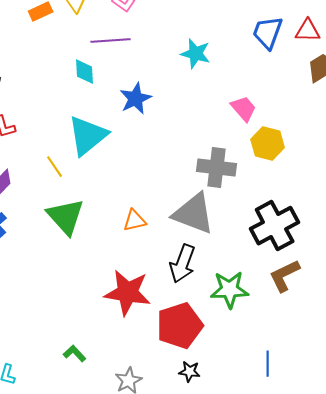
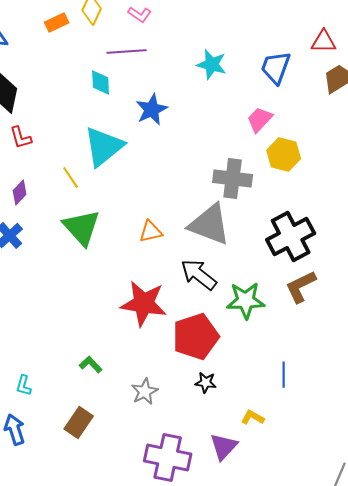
blue trapezoid: (268, 33) -> (276, 68), moved
pink trapezoid: (244, 109) -> (260, 120), turned -96
black arrow: (183, 264) -> (199, 274), turned 108

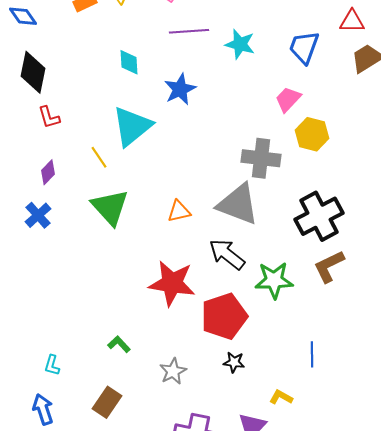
purple line: (127, 52) -> (189, 31), moved

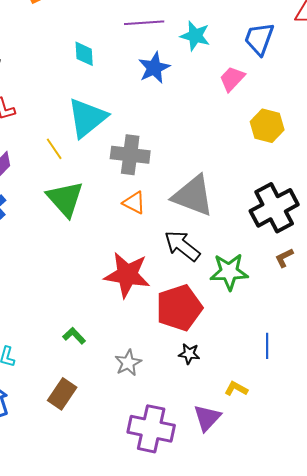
blue star: (180, 89) -> (154, 68), moved
pink trapezoid: (288, 99) -> (232, 79), moved
gray cross: (261, 158) -> (130, 155), moved
orange triangle: (179, 211) -> (134, 203), turned 40
brown L-shape: (329, 266) -> (284, 258), size x0.6

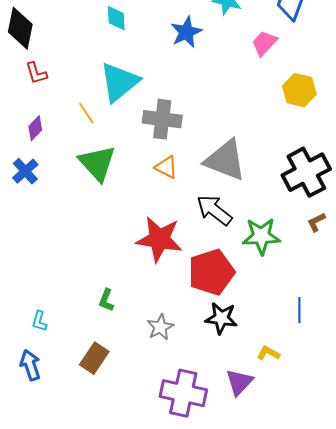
green L-shape: (74, 336) -> (106, 300), turned -115
black star: (189, 354) -> (221, 318), size x1.5

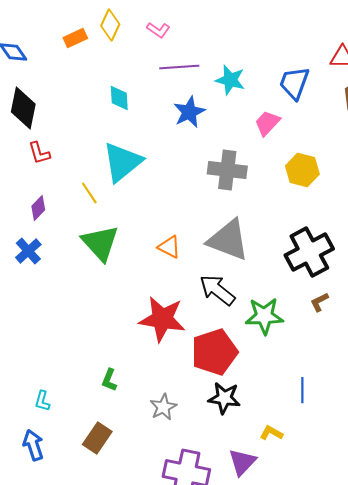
gray cross: (162, 119) -> (227, 170), moved

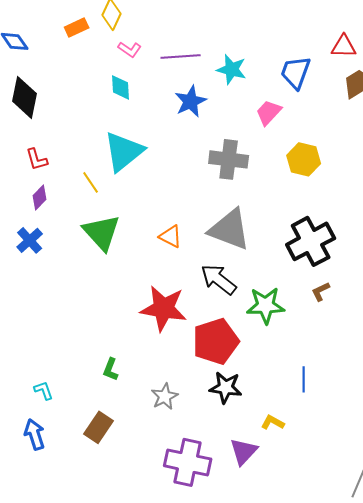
pink L-shape: (158, 30) -> (130, 49), moved
red L-shape: (39, 153) -> (37, 159), moved
cyan L-shape: (42, 401) -> (44, 390), turned 145

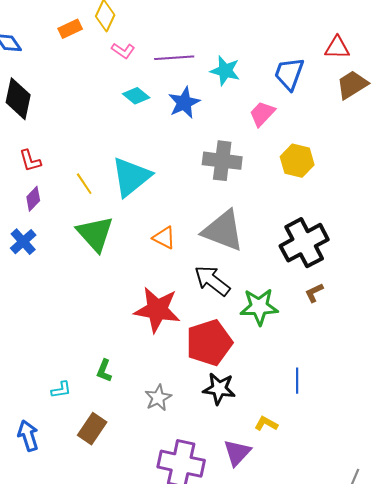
cyan diamond: (121, 87) -> (136, 96), moved, turned -48
cyan triangle: (124, 151) -> (131, 177), moved
cyan L-shape: (44, 390) -> (61, 390), moved, turned 100

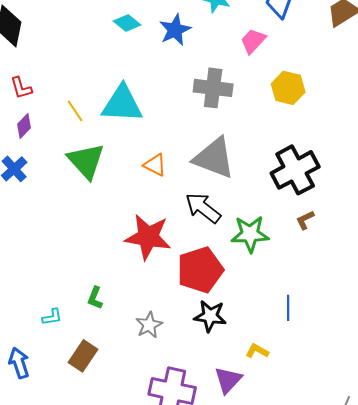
cyan triangle: (131, 177) -> (122, 104), turned 42

